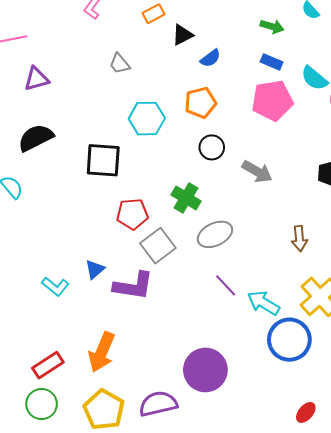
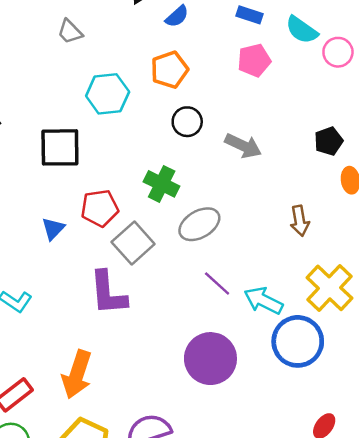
pink pentagon: (272, 100) -> (254, 60), size x0.7
blue triangle: (95, 269) -> (53, 229), moved
purple L-shape: (133, 286) -> (108, 293), turned 81
purple circle: (205, 370) -> (210, 359), moved

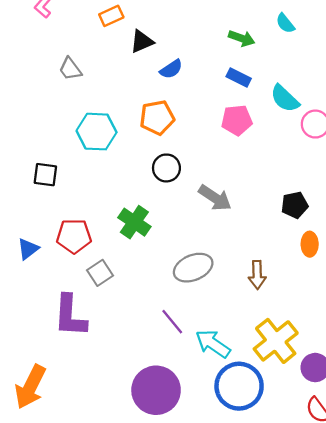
black square: (60, 147) -> (45, 175), size x0.6
gray ellipse: (199, 224) -> (193, 268), moved
gray square: (133, 243) -> (100, 273), size x0.7

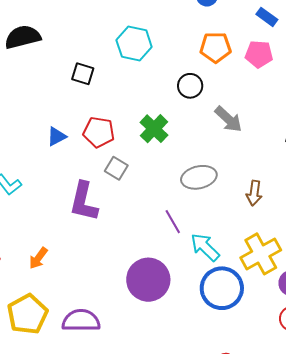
orange pentagon: (157, 118) -> (215, 47), moved
gray square: (100, 273) -> (116, 168), turned -35
orange arrow: (30, 387) -> (38, 258), size x0.6

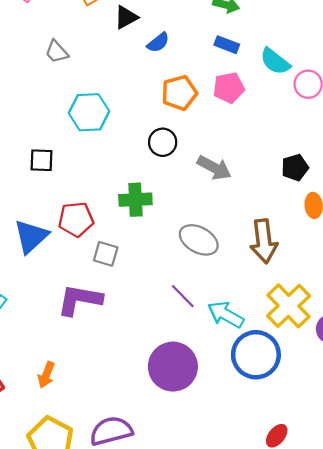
green cross: (154, 129) -> (135, 200), turned -32
blue triangle: (57, 137) -> (31, 236), size x1.6
gray ellipse: (199, 177) -> (199, 240), turned 56
brown arrow: (254, 193) -> (264, 241), size x1.5
purple L-shape: (84, 202) -> (80, 300), turned 102

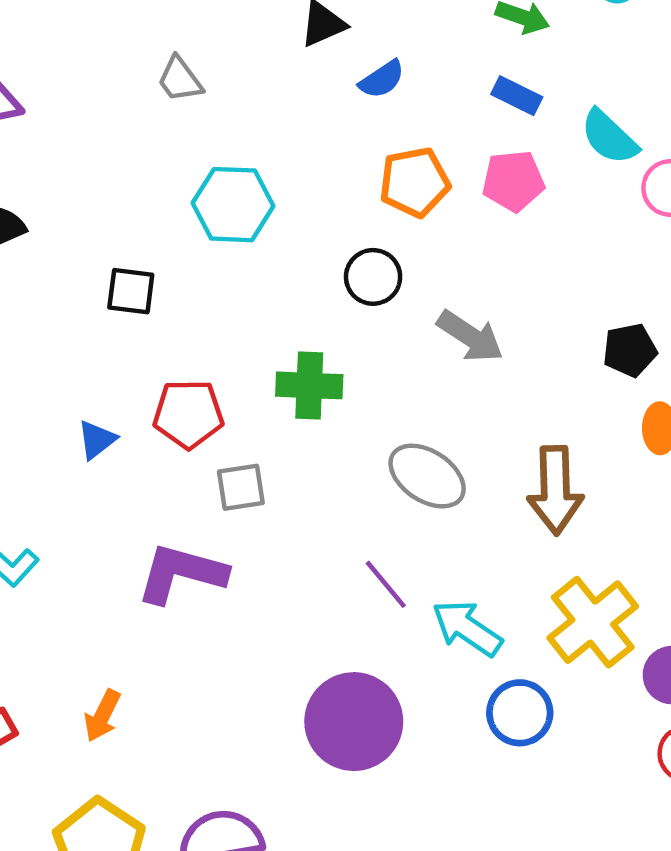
blue triangle: (31, 236) -> (97, 440), size x0.6
gray square: (106, 254) -> (241, 487), turned -30
blue circle: (256, 355) -> (520, 713), size x0.7

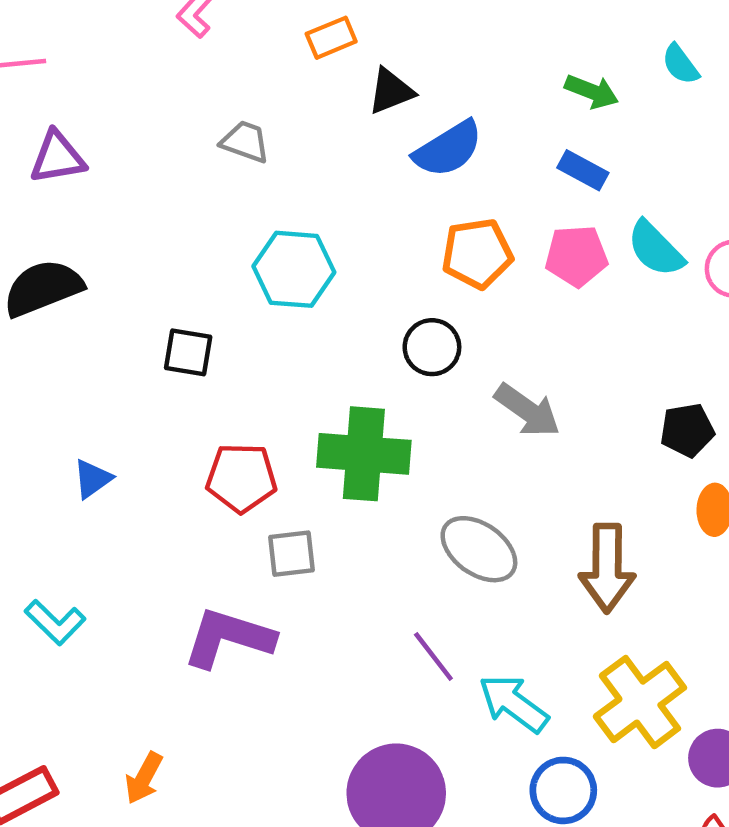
blue semicircle: (382, 79) -> (448, 149), size x1.5
gray trapezoid: (180, 80) -> (245, 142), turned 144
cyan semicircle: (609, 137) -> (656, 249), moved
green cross: (309, 385) -> (364, 454), size x1.4
blue triangle: (97, 440) -> (92, 479), moved

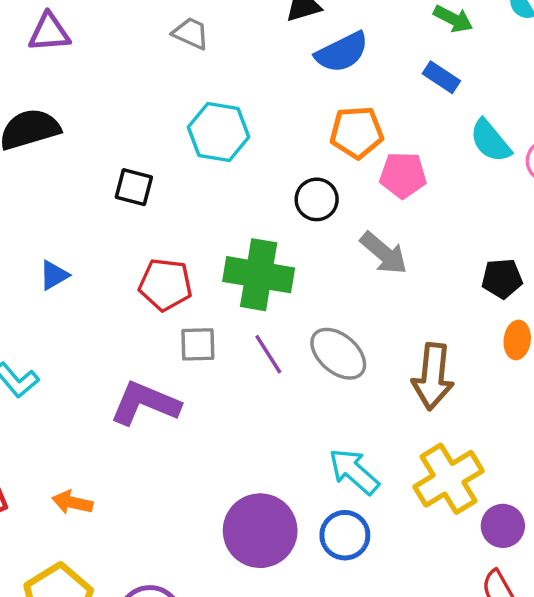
pink pentagon: (576, 256) -> (403, 175), moved
purple line: (433, 656) -> (268, 354), moved
orange arrow: (144, 778) -> (72, 502), turned 69
blue circle: (563, 790) -> (345, 535), moved

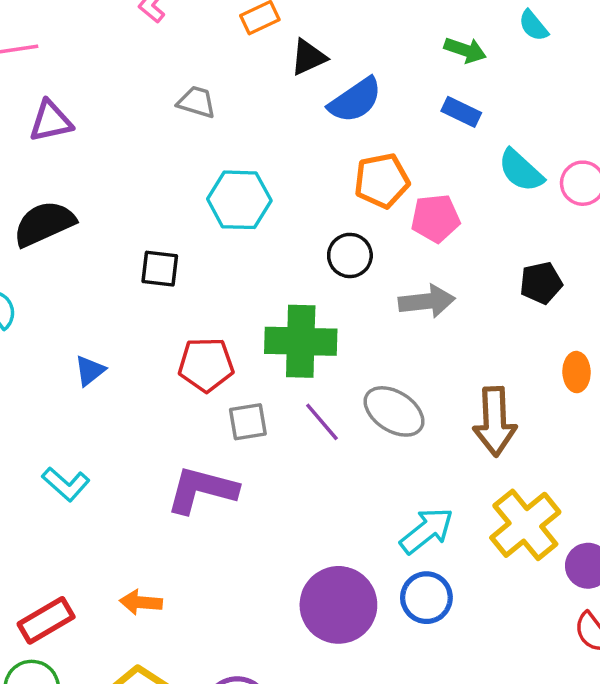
gray arrow: (384, 253) -> (427, 301), turned -39
black pentagon: (502, 279) -> (541, 283), moved
cyan arrow: (354, 471) -> (427, 531), turned 108

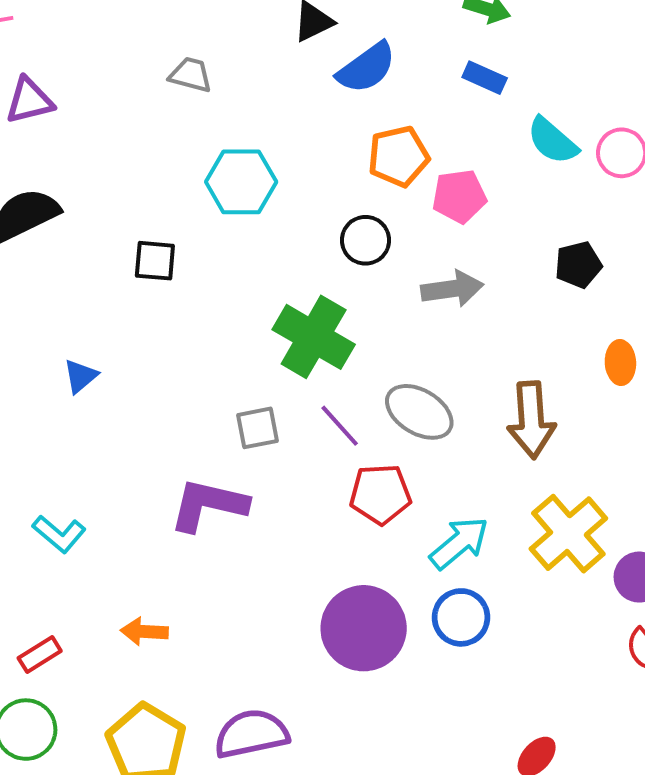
green cross: (301, 341) -> (314, 337), turned 30
red pentagon: (206, 365) -> (380, 494), moved
cyan L-shape: (66, 484) -> (59, 534), moved
red rectangle: (46, 620) -> (40, 654), size x0.7

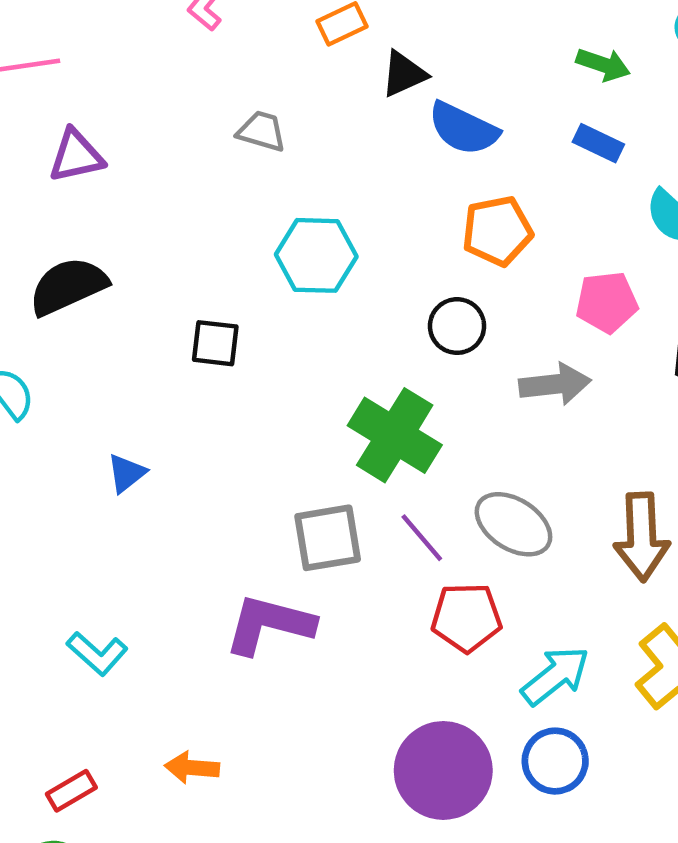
blue semicircle: (367, 68) -> (463, 129), turned 60
pink pentagon: (459, 196) -> (607, 302), moved
gray square: (257, 428) -> (328, 538), size x1.4

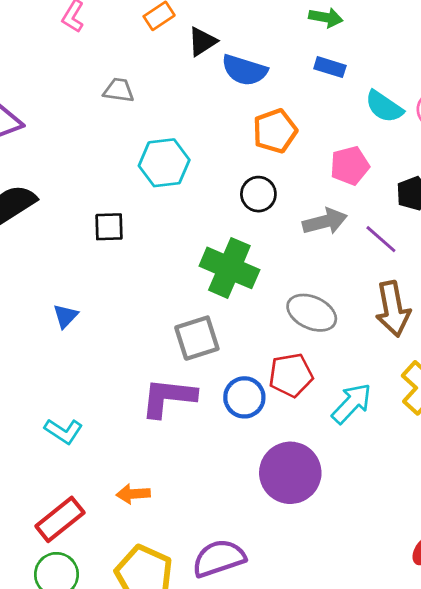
purple line: (422, 538) -> (381, 239), moved
blue circle: (555, 761) -> (244, 397), moved
red rectangle: (71, 791) -> (60, 519), size x1.6

